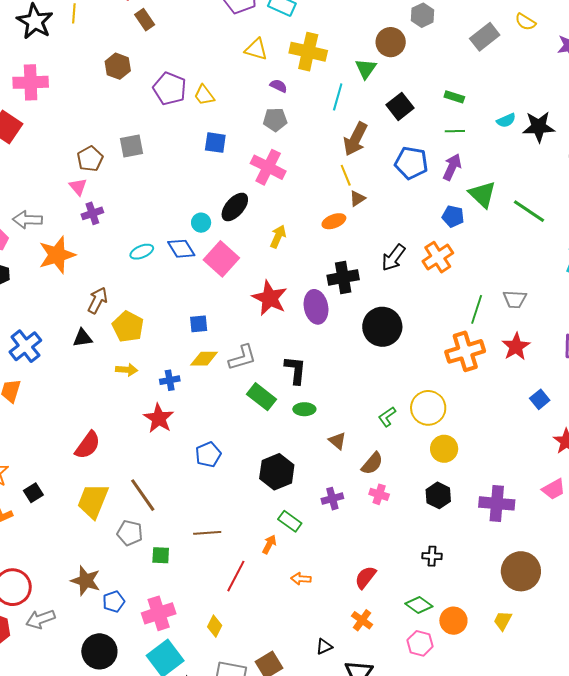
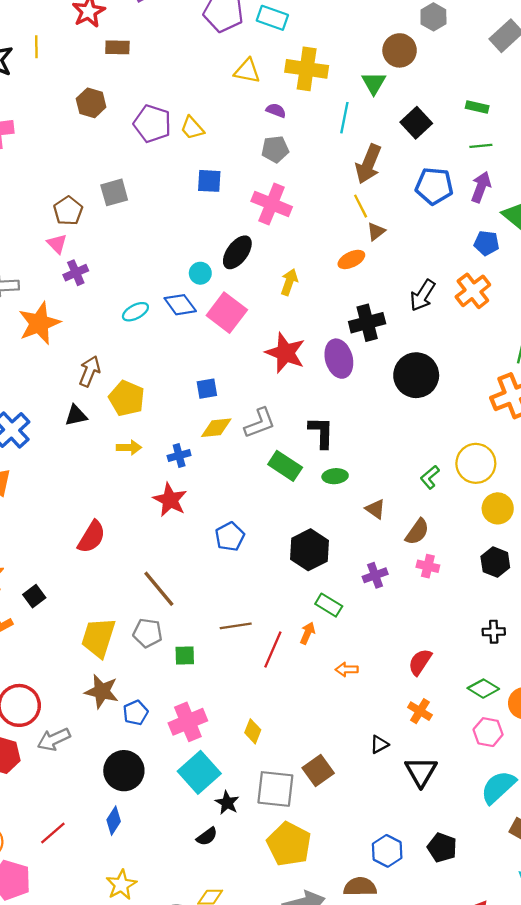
brown rectangle: (145, 20) -> (117, 47), turned -50
yellow trapezoid: (93, 501) -> (98, 638), moved
red line: (236, 576) -> (273, 650), moved

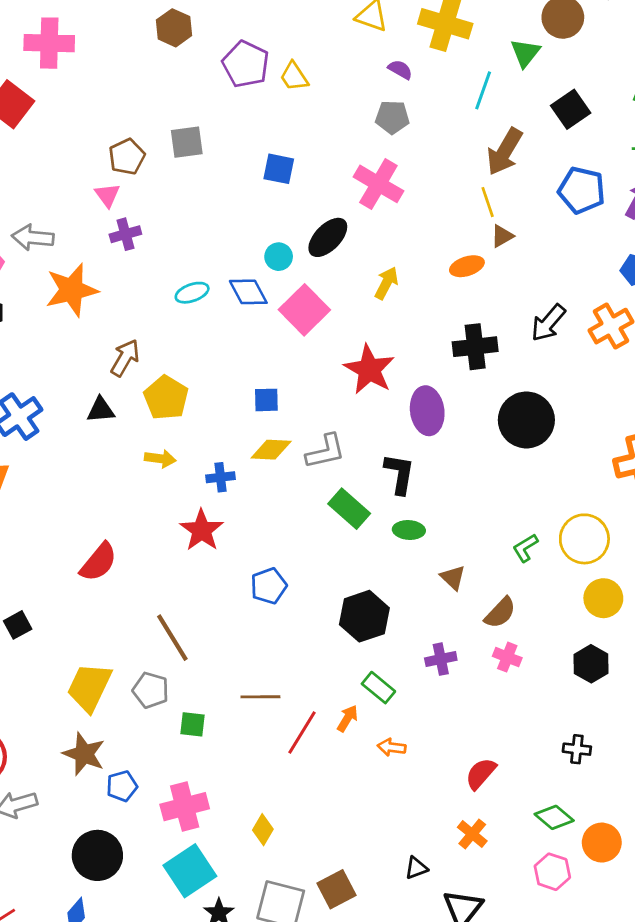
blue square: (209, 181) -> (279, 169), moved
purple ellipse: (339, 359) -> (427, 411), moved
orange arrow: (347, 669) -> (392, 747), moved

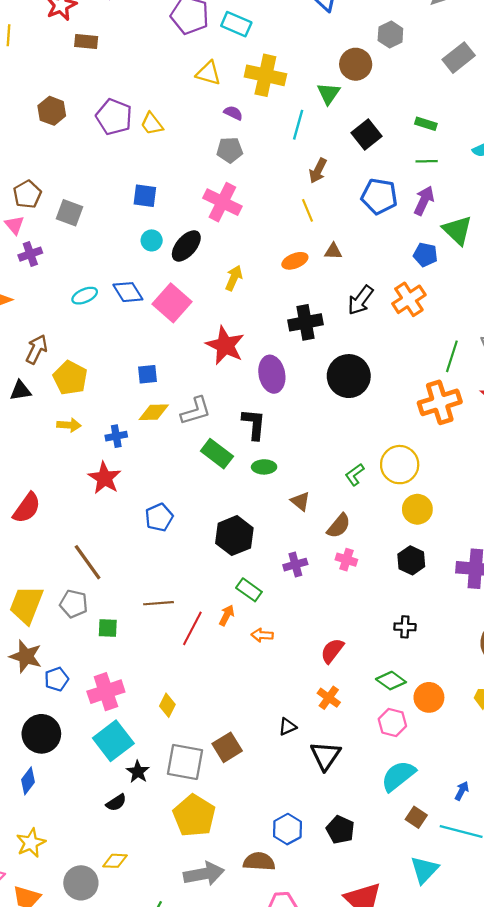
brown hexagon: (174, 28) -> (52, 111), moved
gray square: (187, 142) -> (70, 213), moved, turned 32
brown arrow: (505, 152) -> (318, 171), size x0.7
brown triangle: (502, 236) -> (333, 251), moved, turned 36
cyan circle: (279, 257) -> (152, 240), moved

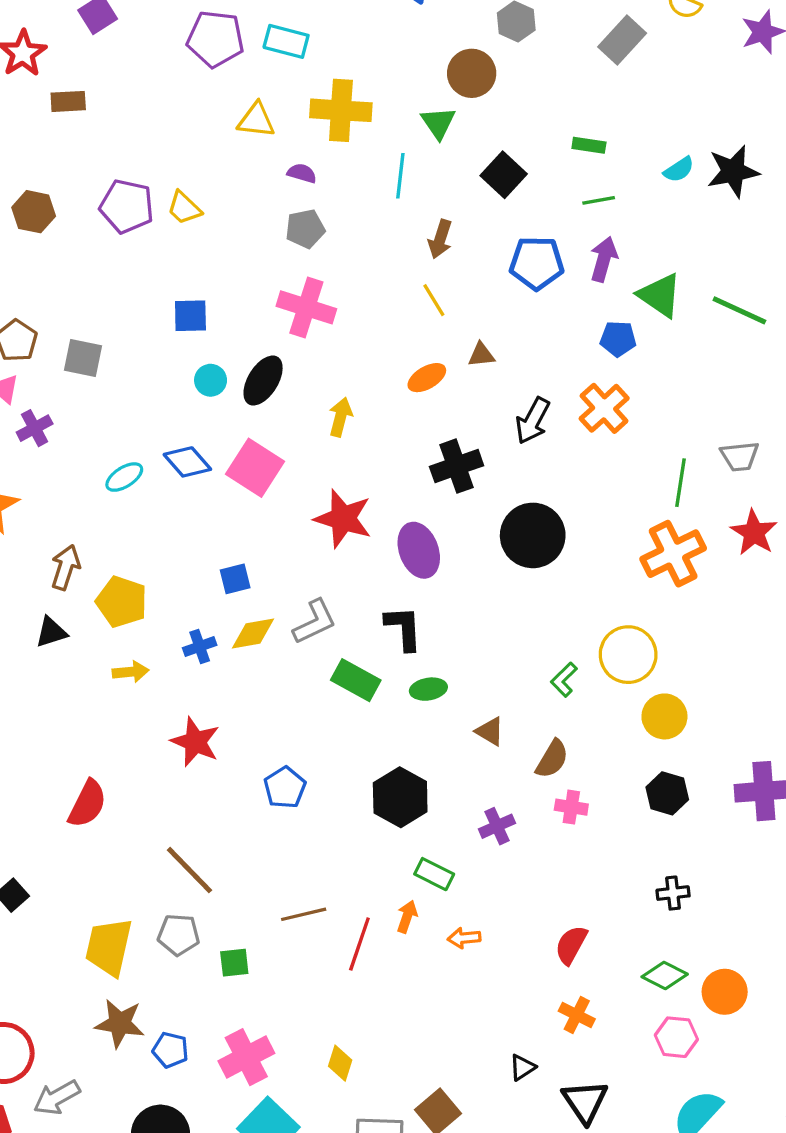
blue cross: (116, 436) -> (200, 647), moved
blue pentagon: (57, 679) -> (170, 1050), turned -30

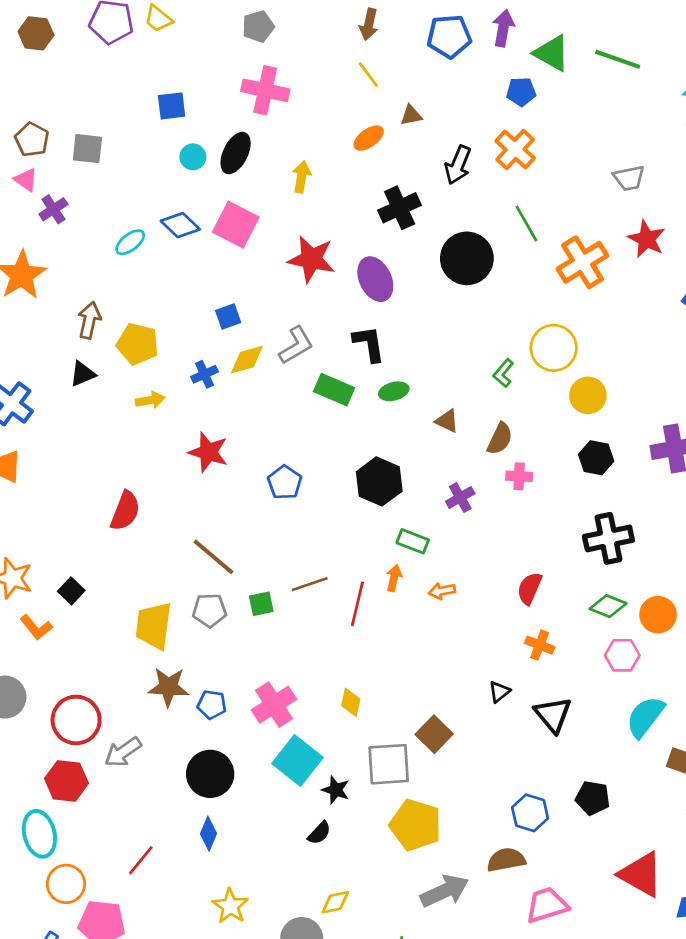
green line: (681, 483) -> (526, 224), moved, turned -33
black cross: (673, 893) -> (608, 538), size x1.8
green square: (234, 963) -> (261, 604), moved

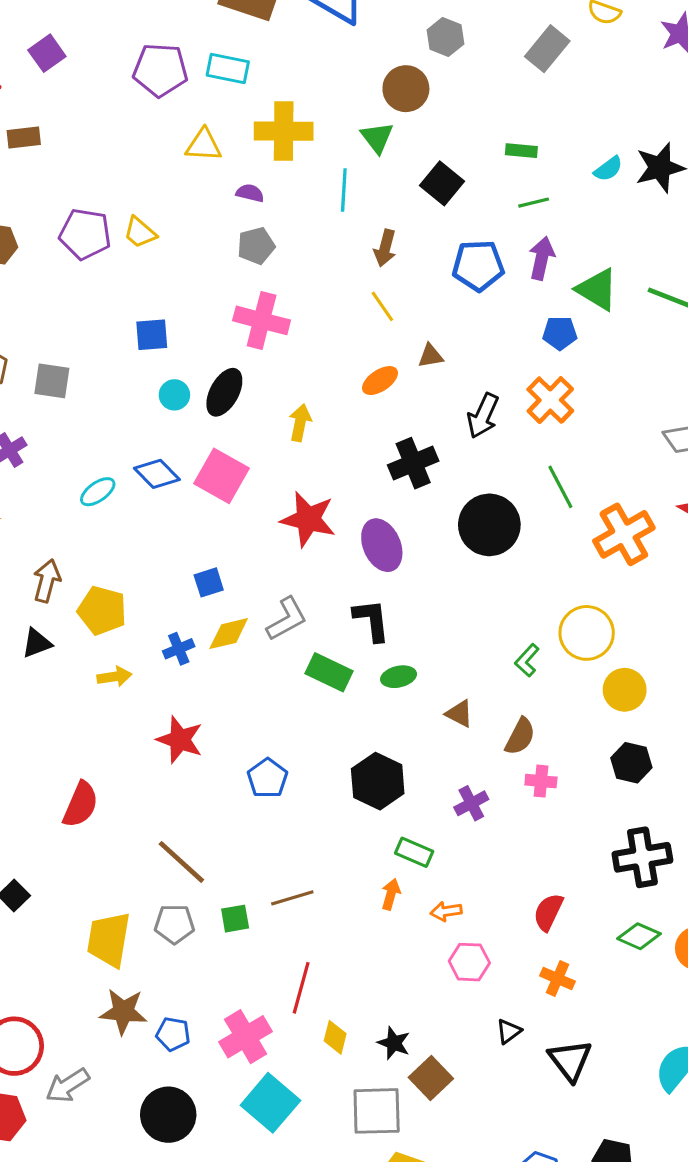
red line: (357, 604) -> (301, 988), moved
pink hexagon: (622, 655) -> (469, 962), moved
black star: (336, 790) -> (394, 1043), moved

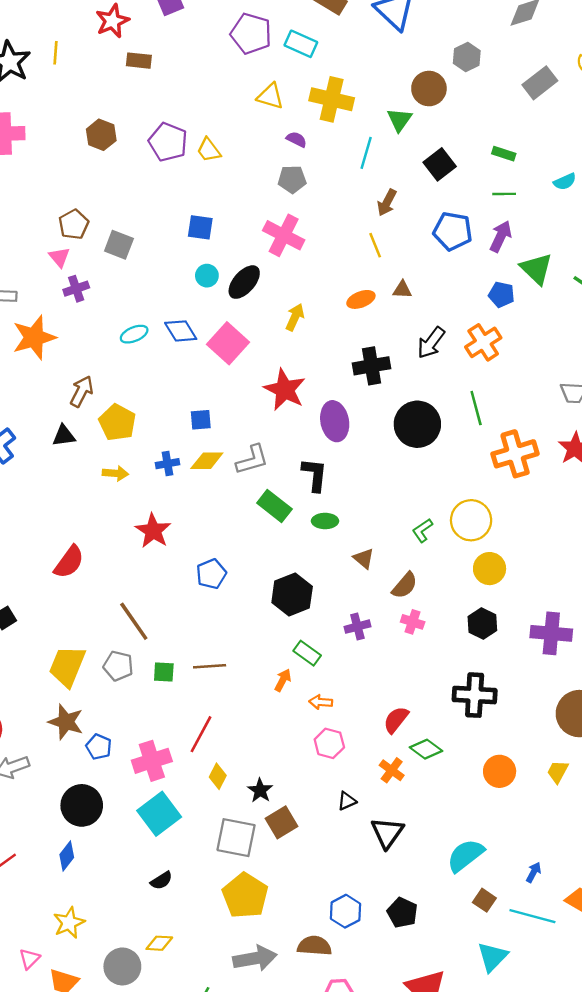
green diamond: (639, 936) -> (426, 749), moved

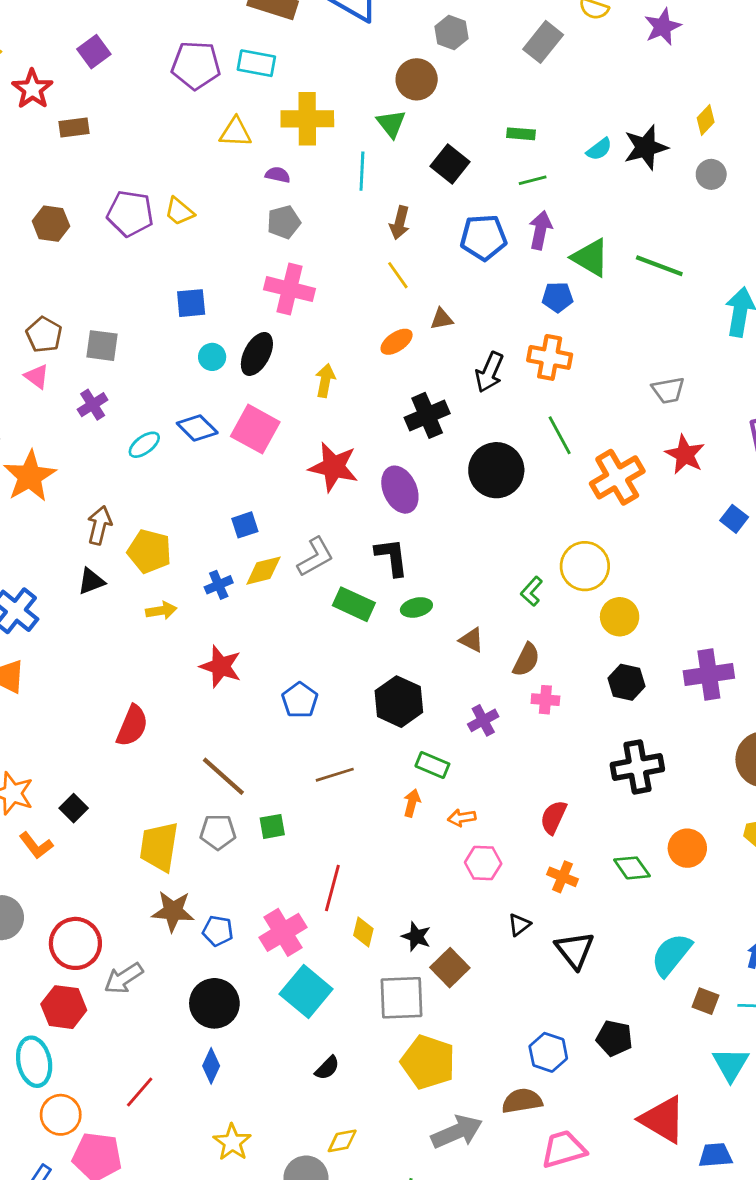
purple cross: (76, 289) -> (93, 405), moved
orange cross: (483, 342) -> (550, 357), turned -33
brown line: (210, 666) -> (335, 775), moved
green diamond: (426, 749) -> (632, 868), moved, turned 32

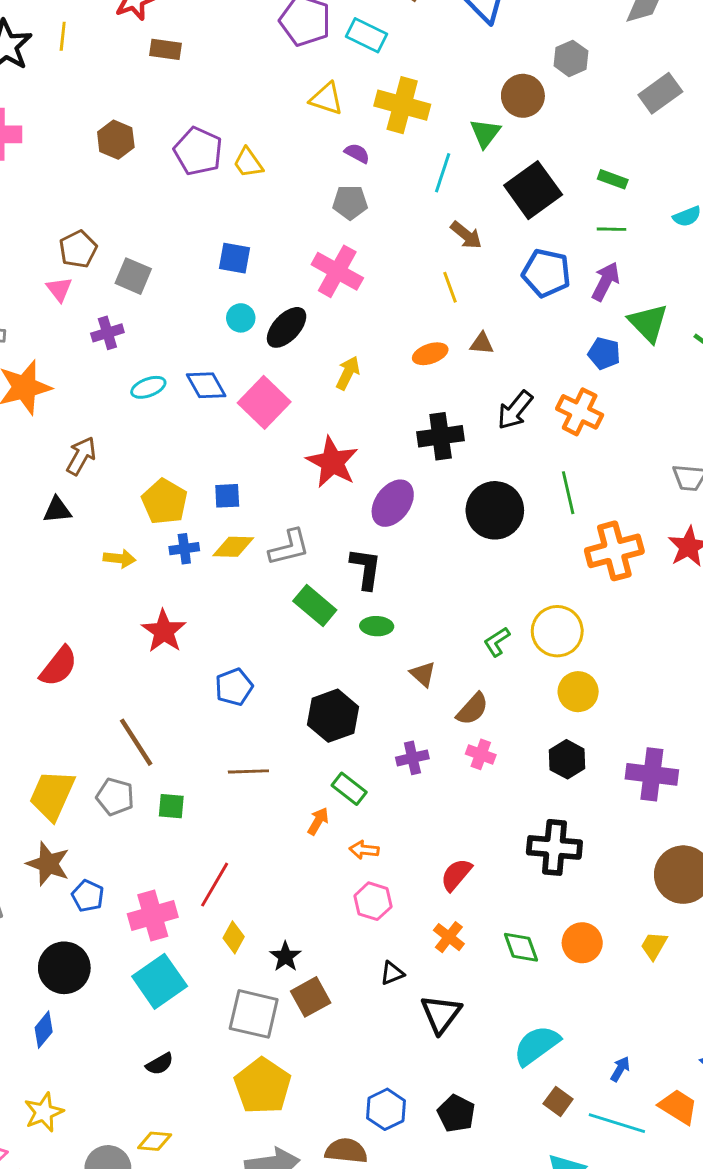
black square: (450, 164) -> (533, 190), size x1.4
brown arrow: (400, 223) -> (466, 235), turned -80
purple ellipse: (400, 490) -> (393, 503), turned 45
yellow pentagon: (149, 551) -> (165, 502), moved

